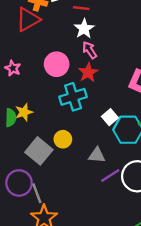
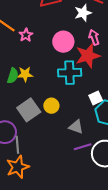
white star: (84, 29) -> (83, 13), moved
red star: (88, 72) -> (88, 56), size x1.4

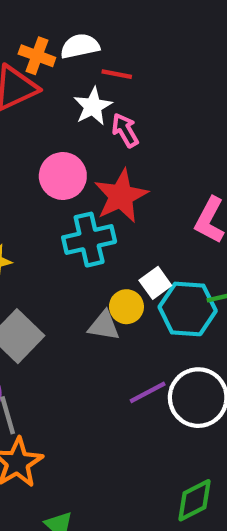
pink arrow: (94, 37) -> (125, 130), moved
yellow circle: (51, 106) -> (126, 307), moved
gray triangle: (76, 127) -> (104, 326), moved

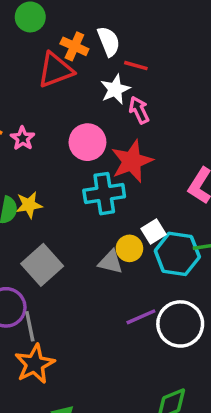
white semicircle: (80, 46) -> (109, 41), turned 76

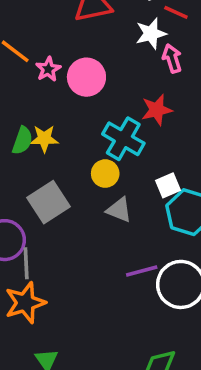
pink circle: (87, 142) -> (86, 77), moved
red star: (132, 161) -> (157, 110), size x0.7
cyan cross: (104, 194) -> (123, 139), turned 30
yellow circle: (129, 248) -> (105, 174), moved

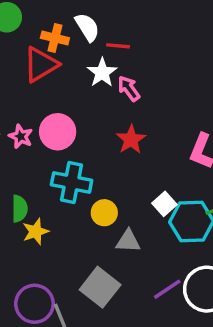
yellow star: (44, 139) -> (36, 232), moved
cyan cross: (123, 139) -> (72, 182), moved
gray square: (48, 202) -> (100, 287), moved

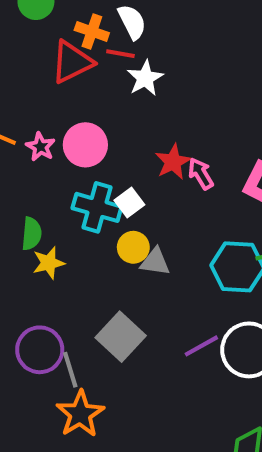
red line: (118, 46) -> (120, 54), moved
pink arrow: (129, 88) -> (201, 174), moved
white square: (164, 204) -> (129, 203), moved
gray triangle: (128, 241) -> (155, 262), moved

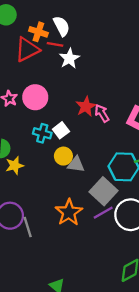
cyan cross: (97, 207) -> (42, 133), size x0.7
gray square: (121, 337) -> (103, 191), moved
orange star: (80, 414) -> (69, 212), moved

